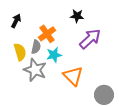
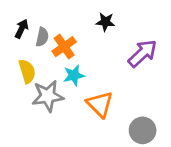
purple arrow: (90, 39) -> (143, 53), moved
gray semicircle: (36, 47) -> (42, 37), moved
gray star: (35, 70) -> (48, 96), turned -30

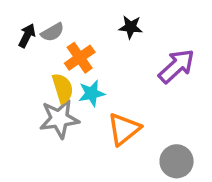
gray semicircle: (42, 37) -> (52, 32), moved, turned 48
yellow semicircle: (27, 71) -> (63, 88), moved
orange triangle: (100, 104) -> (124, 129), turned 36

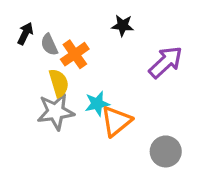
gray semicircle: (52, 32) -> (49, 45), moved, turned 95
cyan star: (92, 93) -> (97, 104), moved

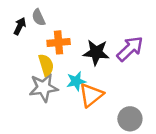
black star: (123, 26) -> (96, 52), moved, size x1.5
gray semicircle: (49, 45) -> (39, 17), moved
orange cross: (75, 54) -> (59, 42), turned 30

